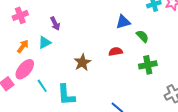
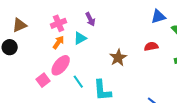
pink cross: (20, 15) -> (59, 23), moved

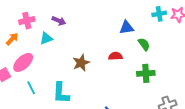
purple arrow: (90, 19) -> (59, 21), turned -48
orange arrow: (58, 42) -> (12, 39), moved
cyan line: (78, 82) -> (31, 88), moved

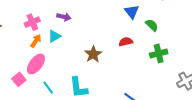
blue triangle: (127, 28) -> (132, 12), turned -49
orange arrow: (12, 39) -> (36, 41), moved

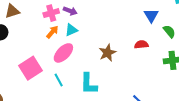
purple arrow: (64, 17) -> (70, 11), moved
pink ellipse: (36, 64) -> (63, 53), moved
pink square: (19, 79) -> (31, 68), size x1.6

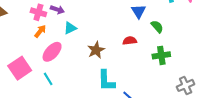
pink cross: (51, 13) -> (38, 12), turned 35
cyan triangle: (71, 30) -> (70, 28), moved
cyan L-shape: (89, 84) -> (106, 81), moved

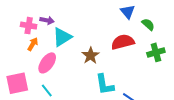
cyan triangle: (70, 28) -> (62, 37), size x1.5
red semicircle: (130, 41) -> (123, 42), size x1.6
pink square: (20, 68) -> (17, 83), turned 30

